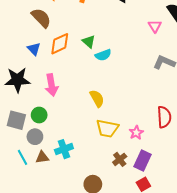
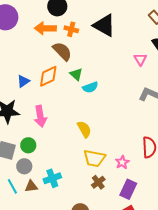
brown semicircle: (41, 18) -> (62, 51), moved
blue triangle: (34, 49) -> (23, 81), turned 40
brown cross: (120, 159) -> (98, 182), moved

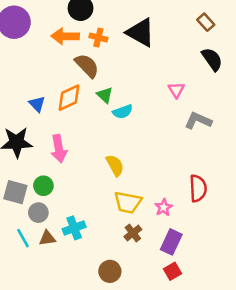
pink triangle: (140, 59) -> (176, 90), moved
blue triangle: (23, 81) -> (37, 104), turned -40

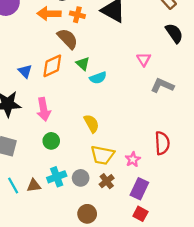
green circle: (43, 186) -> (51, 141), moved
gray circle: (38, 213) -> (81, 178), moved
red square: (172, 271) -> (140, 214), turned -32

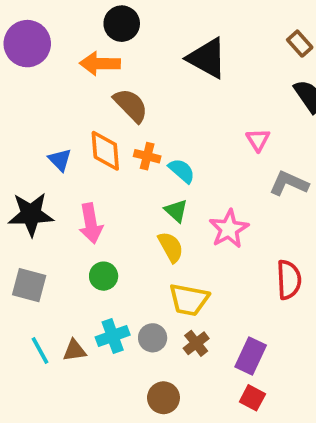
orange cross: (77, 15) -> (147, 156), moved
green triangle: (83, 64) -> (176, 211), moved
orange diamond: (52, 66) -> (105, 151), turned -70
cyan semicircle: (98, 78) -> (182, 171), turned -119
pink star: (133, 159) -> (229, 229), moved, size x1.5

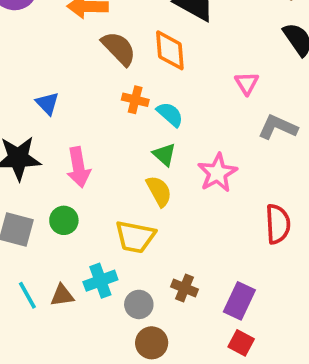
orange diamond: (105, 151) -> (170, 50), moved
green circle: (104, 276) -> (64, 220), moved
yellow trapezoid: (189, 300) -> (135, 237), moved
gray circle: (153, 338) -> (139, 304), moved
brown cross: (196, 343) -> (185, 288), turned -30

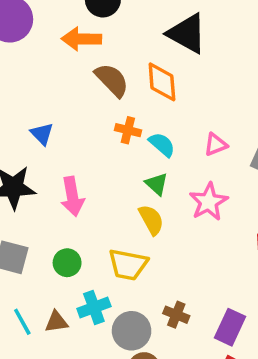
pink triangle: (247, 83) -> (216, 145), moved, turned 40
green circle: (64, 220) -> (67, 263), moved
gray circle: (139, 304) -> (132, 331), size x1.4

